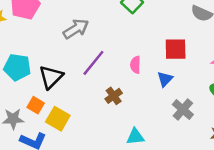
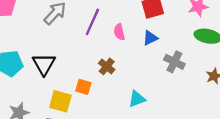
purple line: (93, 63) -> (92, 22), moved
blue triangle: (165, 79) -> (150, 38), turned 35
orange square: (36, 105) -> (83, 87), moved

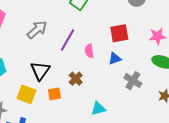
black triangle: (44, 64) -> (40, 71), moved
orange square: (83, 87) -> (54, 94), turned -32
yellow square: (60, 101) -> (26, 94), moved

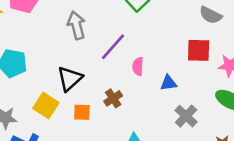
gray arrow: (37, 30) -> (77, 25), turned -75
red square: (119, 33) -> (199, 50), moved

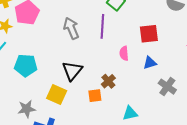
purple line: (113, 47) -> (102, 26), moved, turned -30
red square: (199, 50) -> (149, 34), moved
orange square: (82, 112) -> (95, 96), moved

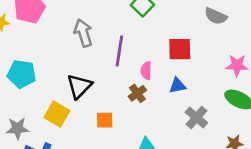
purple line: (102, 26) -> (119, 51), moved
brown cross: (108, 81) -> (137, 93), moved

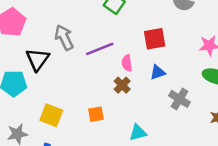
purple line: (119, 51) -> (100, 49), turned 68
black triangle: (79, 86) -> (38, 59), moved

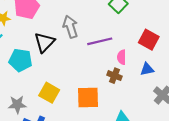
red square: (155, 39) -> (149, 40), turned 30
brown cross: (122, 85) -> (115, 76), turned -32
orange square: (96, 114) -> (88, 97), size x1.6

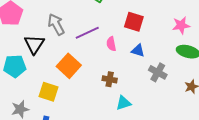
blue triangle: (147, 69) -> (138, 50), turned 40
brown cross: (115, 76) -> (110, 79), moved
orange square: (88, 97) -> (69, 66), moved, turned -35

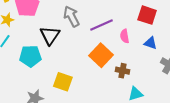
orange square: (69, 66) -> (101, 55), moved

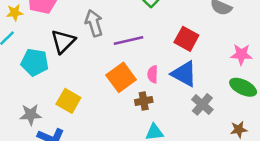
pink semicircle: (125, 36) -> (153, 74), moved
blue triangle: (150, 43) -> (184, 74), size x1.6
brown cross: (122, 71) -> (144, 101), turned -32

